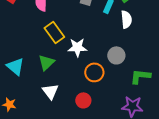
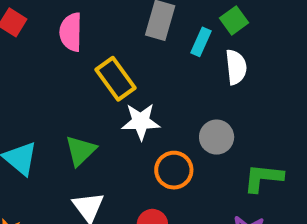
yellow rectangle: (54, 32) -> (116, 79), moved

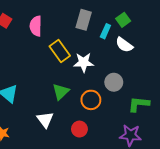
white semicircle: (236, 67) -> (124, 45), turned 132
white star: (141, 121) -> (84, 62), moved
green triangle: (81, 151) -> (61, 92), moved

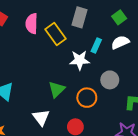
cyan rectangle: (105, 31) -> (96, 45), moved
white semicircle: (124, 45) -> (120, 42), turned 120
yellow rectangle: (60, 51) -> (56, 34), moved

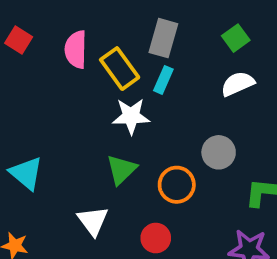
cyan rectangle: (96, 45) -> (163, 80), moved
white star: (80, 60) -> (131, 116), moved

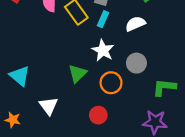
white semicircle: (238, 84) -> (135, 24), moved
white star: (131, 116) -> (103, 50), moved, turned 30
white triangle: (93, 221) -> (49, 106), moved

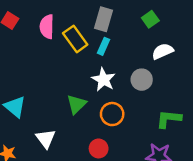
white semicircle: (135, 24) -> (163, 51), moved
gray circle: (136, 63) -> (142, 80), moved

